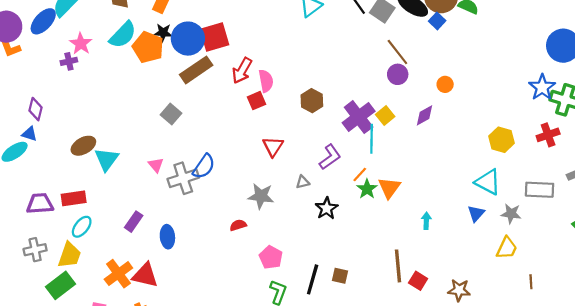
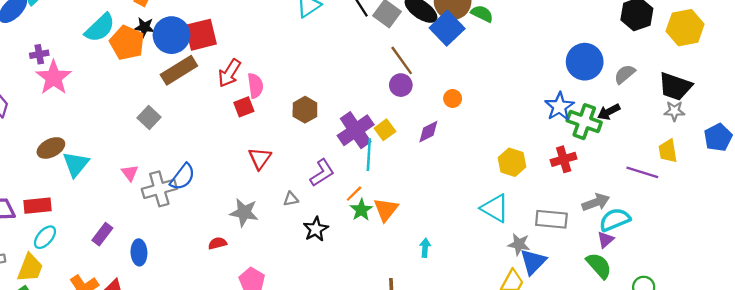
blue square: (437, 21) -> (447, 28), size x1.8
pink star: (81, 44) -> (54, 78), moved, size x1.4
blue triangle: (476, 214) -> (533, 262), moved, size x1.4

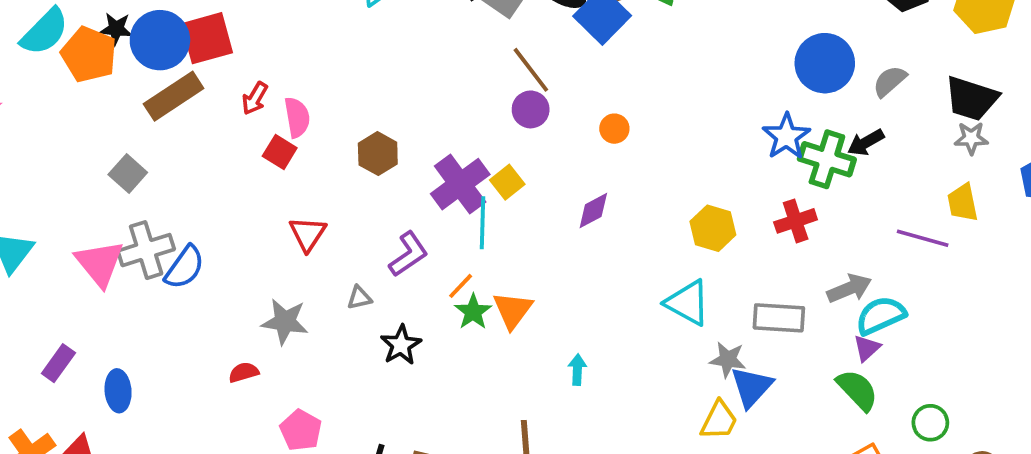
red arrow: (229, 73) -> (255, 98), size x0.7
red square: (244, 107) -> (280, 152), turned -36
purple diamond: (428, 132) -> (593, 211), moved
pink triangle: (130, 173) -> (100, 263), size x1.8
gray cross: (159, 189) -> (146, 250), moved

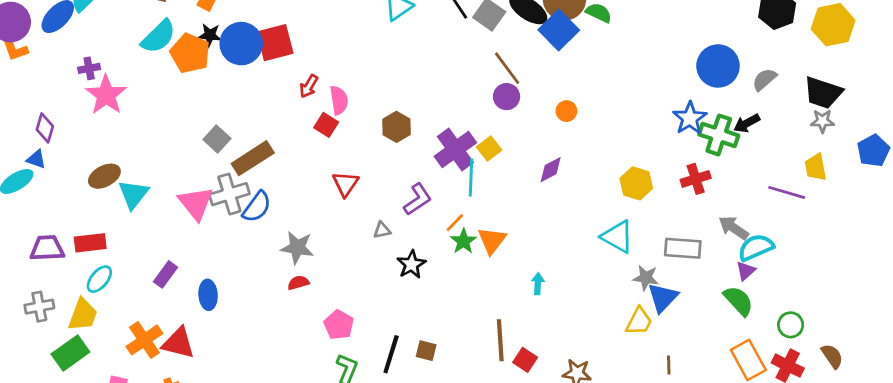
brown rectangle: (174, 96) -> (253, 158), moved
gray arrow: (849, 288) -> (734, 228), turned -124
gray star: (285, 322) -> (297, 248), moved

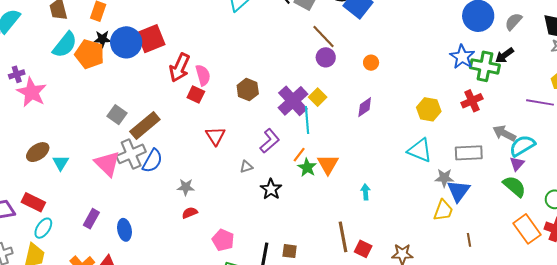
red arrow: (309, 86) -> (180, 68), size x1.6
cyan triangle: (133, 194) -> (61, 163), size x0.7
red rectangle: (90, 243) -> (33, 202), turned 40
gray star: (297, 248) -> (186, 187), size x0.7

